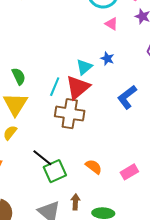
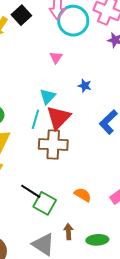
pink triangle: (111, 24) -> (56, 57), moved, turned 40
cyan triangle: (84, 67) -> (48, 96), moved
green square: (55, 171) -> (45, 203), turned -30

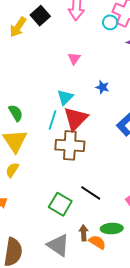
cyan circle: (73, 21) -> (110, 22), moved, size x0.5
black line: (31, 191) -> (91, 193), moved
orange semicircle: (83, 195) -> (97, 242), moved
green ellipse: (97, 240) -> (112, 229), moved

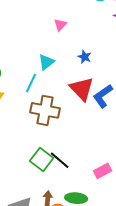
red triangle: (76, 119) -> (82, 89), moved, turned -36
green square: (60, 204) -> (42, 159), moved

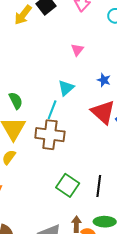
brown cross: (45, 110) -> (50, 135), moved
black line: (60, 160) -> (99, 186), moved, turned 60

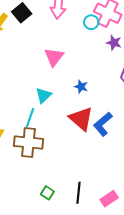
pink triangle: (77, 50) -> (54, 57), size x1.5
green square: (68, 185) -> (47, 193), size x0.6

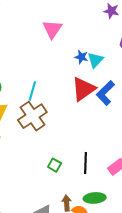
cyan triangle: (43, 95) -> (95, 60), moved
red triangle: (81, 119) -> (83, 89), turned 48
brown cross: (28, 142) -> (32, 116), turned -36

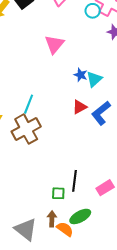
red triangle: (83, 89) -> (80, 107), size x0.6
green square: (55, 165) -> (58, 193), moved, turned -32
green ellipse: (95, 198) -> (80, 216), turned -30

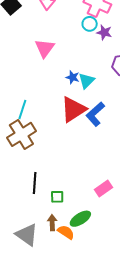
cyan circle: (93, 11) -> (90, 24), moved
red triangle: (80, 107) -> (73, 109), size x1.8
black line: (75, 181) -> (35, 183), moved

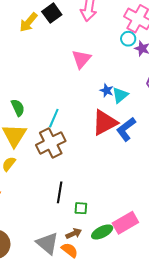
pink rectangle: (104, 189) -> (125, 223), moved, size x1.4
brown arrow: (52, 223) -> (74, 233), turned 63
orange semicircle: (66, 232) -> (70, 250), moved

